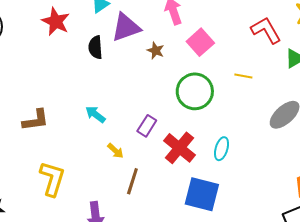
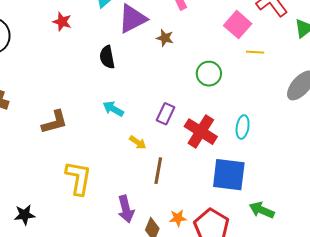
red star: (56, 21) -> (62, 22), size x0.7
pink square: (200, 42) -> (238, 25), moved
black semicircle: (95, 47) -> (107, 57), moved
green circle: (195, 91) -> (209, 74), size x0.7

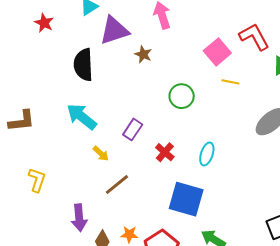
black semicircle: (107, 57) -> (83, 65), size x1.4
cyan arrow: (113, 109) -> (82, 117), size x1.5
red cross: (201, 132) -> (165, 152), size x0.6
brown line: (158, 171) -> (117, 184), turned 32
yellow L-shape: (78, 178) -> (37, 180), size x0.7

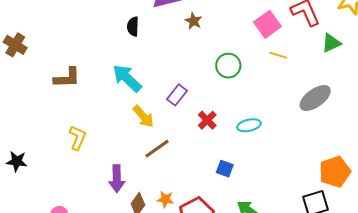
black semicircle: (83, 65) -> (133, 26), size x0.6
yellow arrow: (101, 154) -> (143, 116), size x1.4
cyan ellipse: (207, 154) -> (249, 125), turned 55
blue square: (186, 199) -> (225, 169), size x0.5

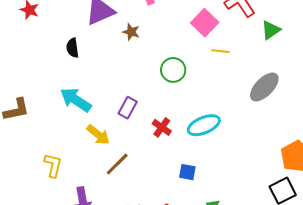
cyan ellipse: (249, 125) -> (204, 125), size x1.4
yellow L-shape: (78, 138) -> (53, 165), moved

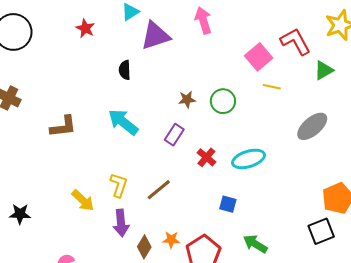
brown star: (131, 32) -> (187, 99), moved, turned -30
yellow arrow: (98, 135) -> (83, 200), moved
yellow L-shape: (53, 165) -> (119, 185), moved

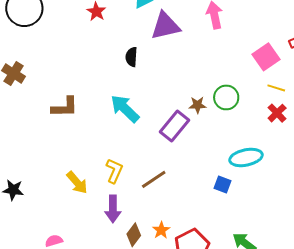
brown star: (187, 99) -> (197, 105), moved
purple rectangle: (174, 135) -> (174, 126), size x1.4
red cross: (206, 157) -> (277, 113), moved
blue square: (228, 204) -> (222, 185), moved
orange star: (171, 240) -> (161, 230), turned 30

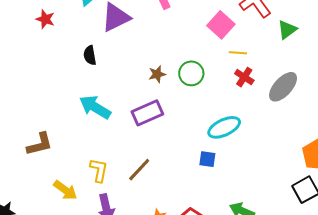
brown star: (197, 105) -> (157, 74), moved
brown L-shape: (65, 107) -> (40, 144), moved
purple rectangle: (174, 126) -> (147, 113), turned 40

